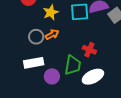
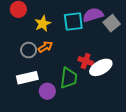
white ellipse: (93, 77) -> (101, 67), moved

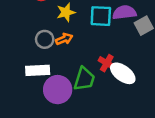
white ellipse: (101, 67) -> (123, 73), turned 55
purple circle: (47, 91) -> (58, 90), size x1.5

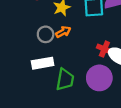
green trapezoid: (84, 79) -> (65, 80), moved
purple circle: (58, 90) -> (99, 78), moved

